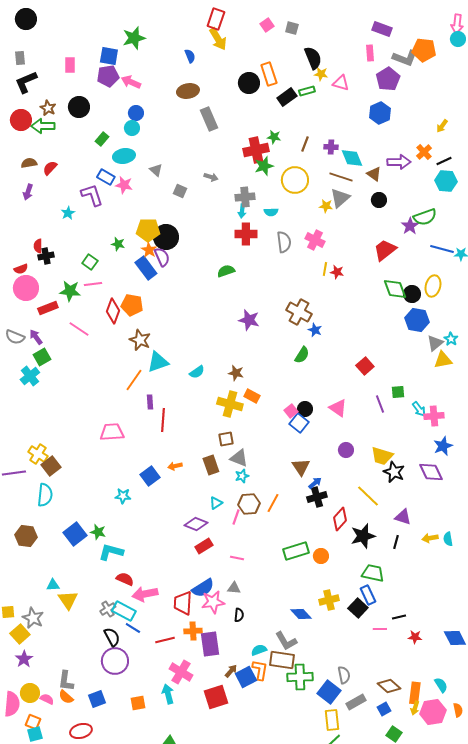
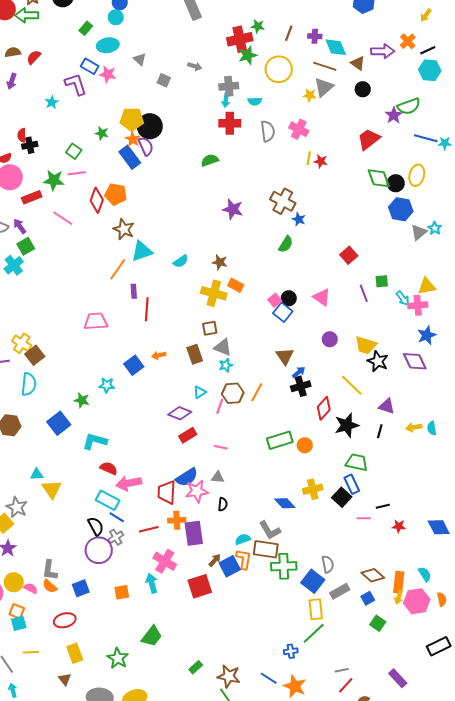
yellow triangle: (443, 360) -> (427, 286), moved
green star: (98, 532) -> (82, 400), moved
gray cross: (108, 609) -> (116, 537), moved

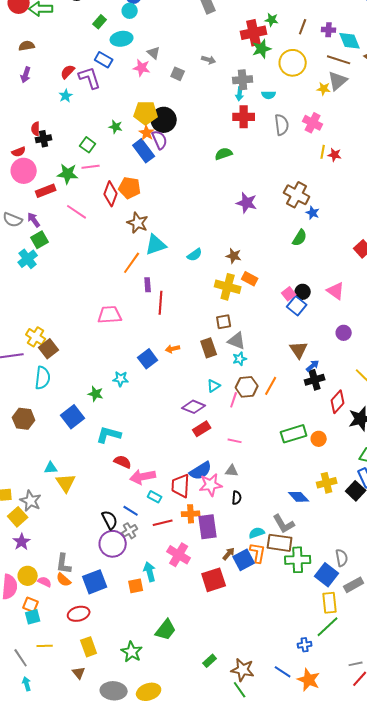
red semicircle: (34, 57) -> (68, 72), moved
pink star: (108, 74) -> (142, 68), moved
cyan rectangle: (108, 500) -> (155, 497), moved, size x0.6
cyan arrow: (152, 583) -> (150, 572), moved
blue square: (81, 588) -> (95, 582), size x1.4

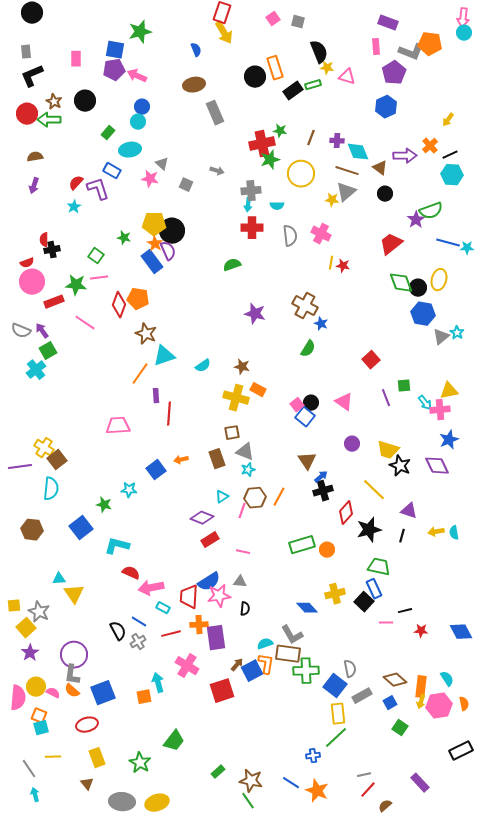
purple circle: (113, 544) -> (74, 655), moved

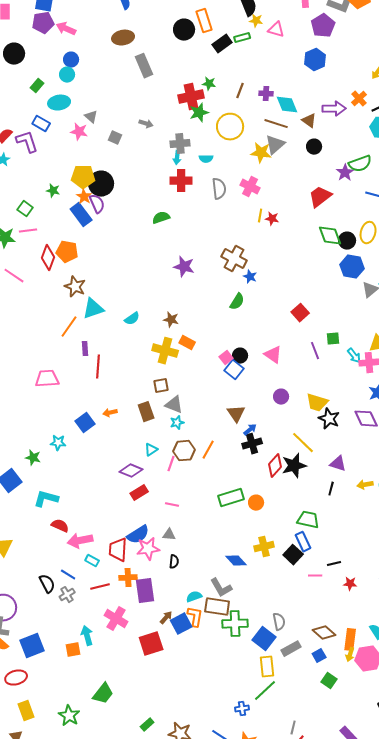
yellow star: (332, 200) -> (261, 153), size x1.5
black star: (369, 530) -> (294, 466), moved
gray line: (364, 775) -> (293, 728), turned -64

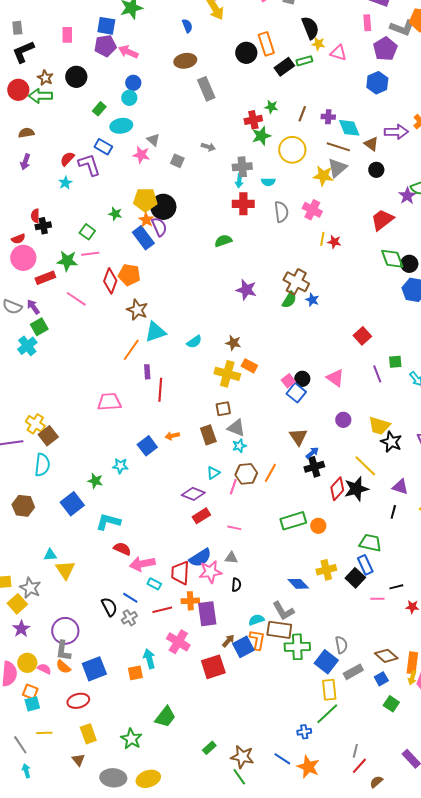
red cross: (191, 97) -> (253, 120), size x0.7
green semicircle: (237, 302) -> (289, 300), moved

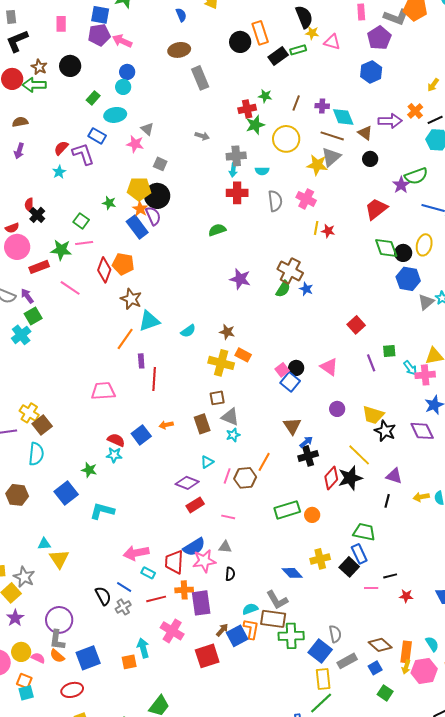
gray square: (177, 161) -> (160, 164), moved
black cross: (43, 226) -> (37, 215), turned -35
brown hexagon: (246, 474) -> (245, 478), moved
red semicircle: (122, 549) -> (116, 440), moved

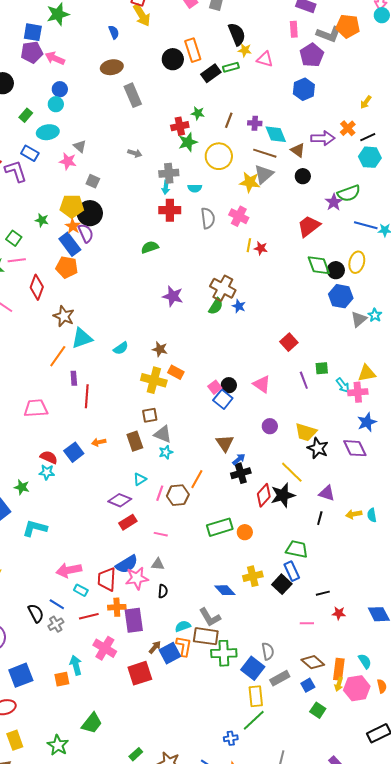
orange pentagon: (123, 264) -> (67, 267), moved
pink line: (371, 588) -> (307, 623), moved

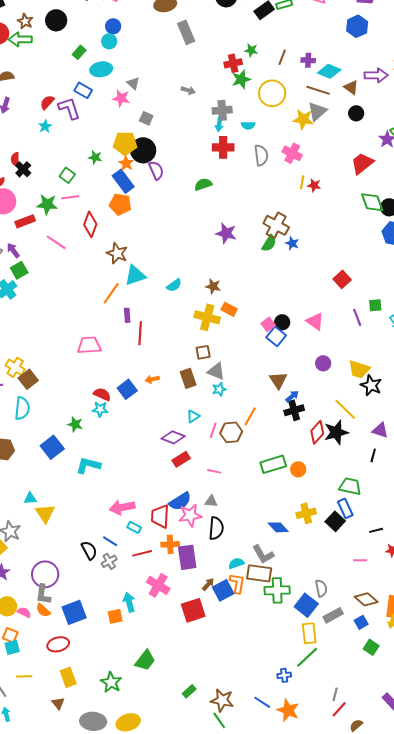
cyan diamond: (276, 134) -> (329, 71), turned -45
purple semicircle: (86, 233) -> (156, 170), moved
black semicircle: (163, 591) -> (216, 528), size x1.6

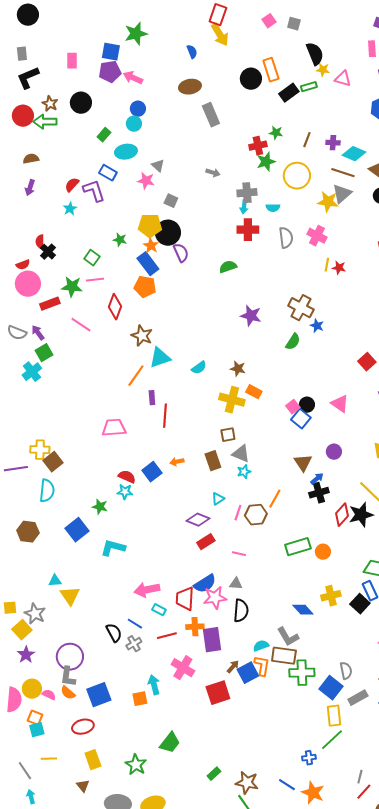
green semicircle: (269, 243) -> (293, 342), moved
purple circle: (323, 363) -> (334, 452), moved
yellow cross: (15, 367) -> (40, 450), turned -30

